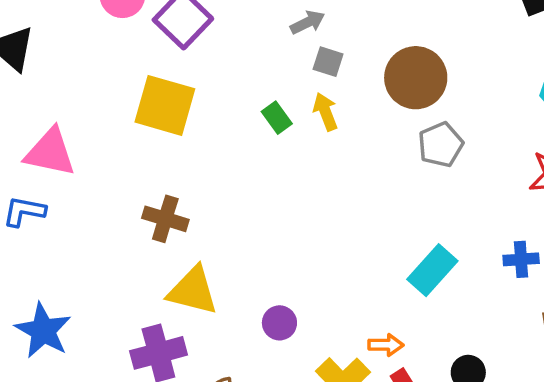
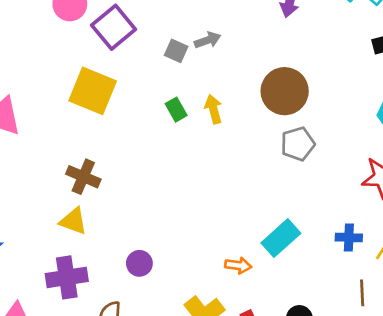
gray square: (328, 62) -> (176, 51), moved
yellow triangle: (193, 291) -> (73, 221), moved, size x0.7
purple circle: (279, 323) -> (139, 263), moved
orange arrow: (386, 345) -> (238, 265), moved

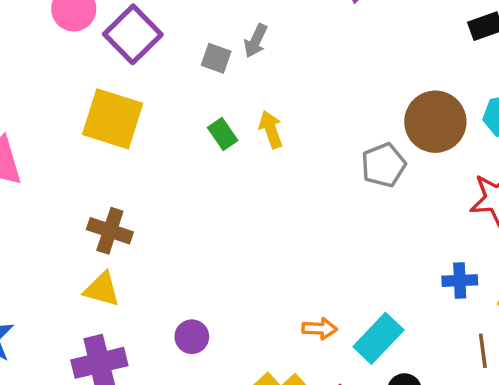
gray arrow: (208, 40) -> (256, 41), turned 140
brown circle: (285, 91) -> (435, 122), moved
cyan rectangle: (281, 238) -> (378, 338), moved

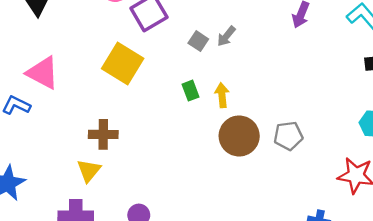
brown circle: (435, 122) -> (239, 136), moved
brown cross: (110, 231) -> (103, 134), turned -32
yellow triangle: (102, 289) -> (89, 171), turned 40

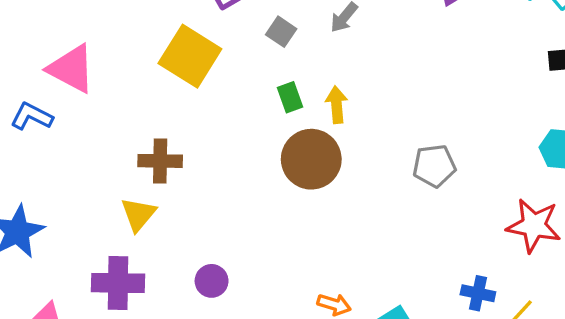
gray square: (198, 41) -> (281, 32), moved
brown circle: (239, 136) -> (311, 159), moved

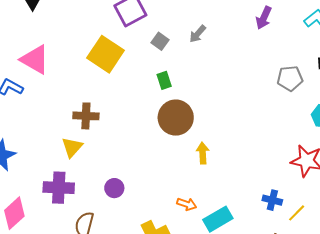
yellow arrow: (337, 105) -> (203, 153), moved
gray pentagon: (434, 166) -> (290, 78), moved

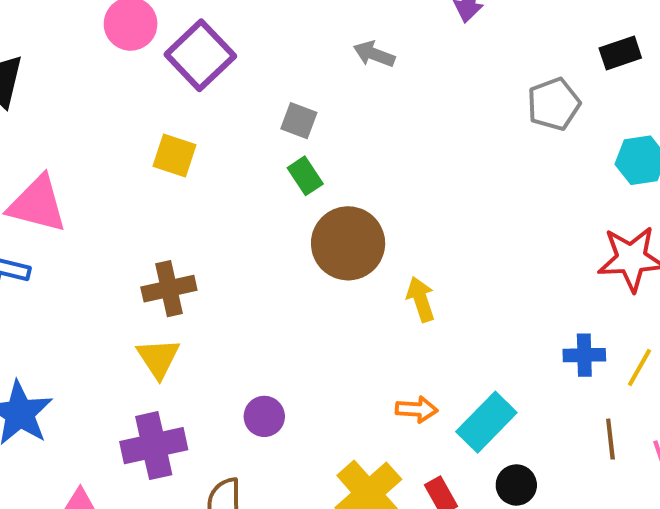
gray arrow: (198, 34) -> (374, 54), moved, turned 84
gray square: (160, 41) -> (299, 121), moved
yellow square: (105, 54) -> (175, 155), size x0.6

